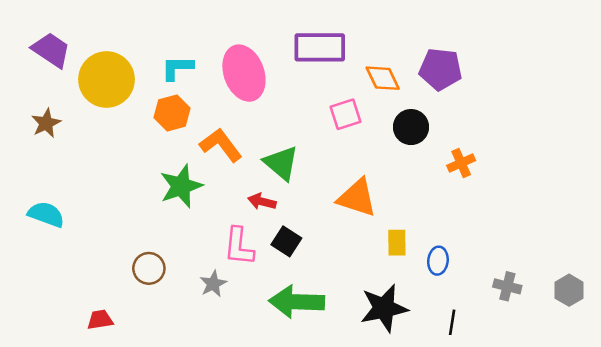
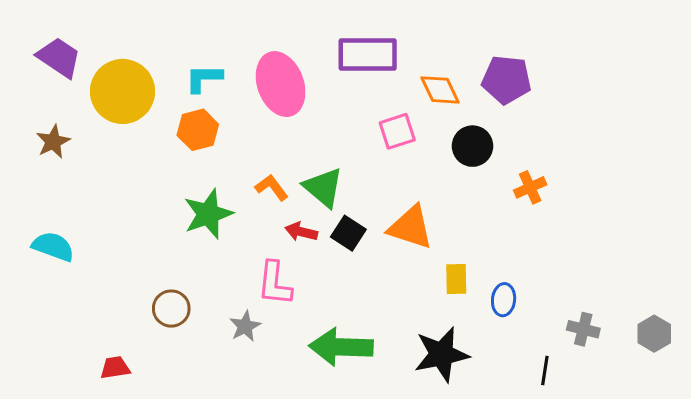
orange L-shape: (221, 145) -> (272, 187), moved, size x0.7
black square: (286, 241) -> (348, 233), moved
black line: (452, 322) -> (545, 371), moved

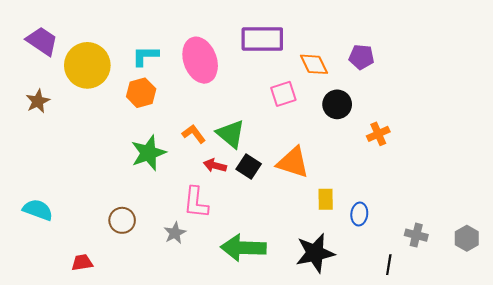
purple pentagon: (506, 80) -> (361, 57), size x0.7
cyan semicircle: (53, 247) -> (38, 210), moved

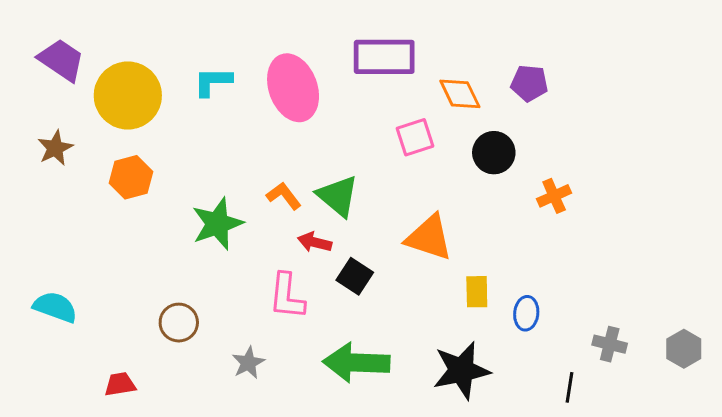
orange hexagon: (141, 93) -> (131, 177), moved
black square: (249, 167) -> (355, 276), moved
gray star: (175, 233) -> (248, 363), moved

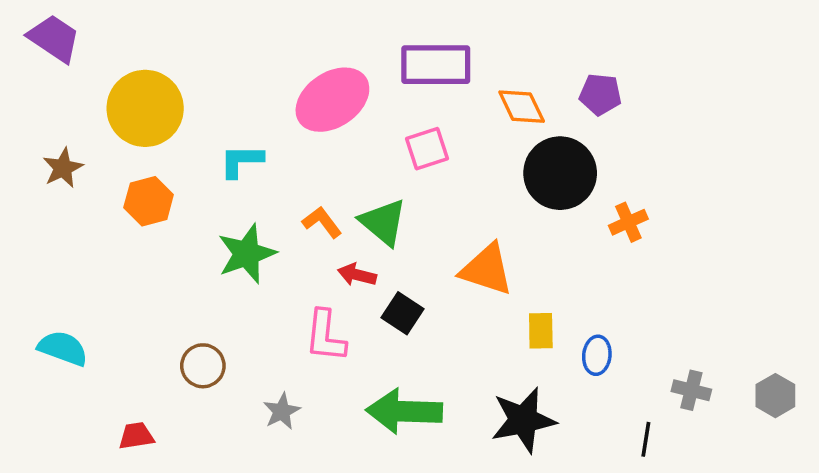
purple trapezoid: (61, 60) -> (54, 38), moved
cyan L-shape: (213, 82) -> (241, 161), moved
pink ellipse: (293, 88) -> (332, 100), turned 76
pink square: (415, 137) -> (427, 149), moved
black circle: (494, 153) -> (560, 173), size x1.5

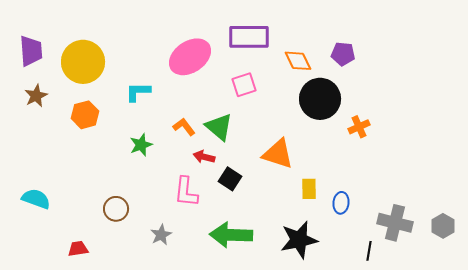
purple trapezoid: (54, 38) -> (31, 51), moved, turned 52
green star: (247, 254) -> (141, 145), size x0.7
gray cross: (691, 390) -> (395, 223), size x1.6

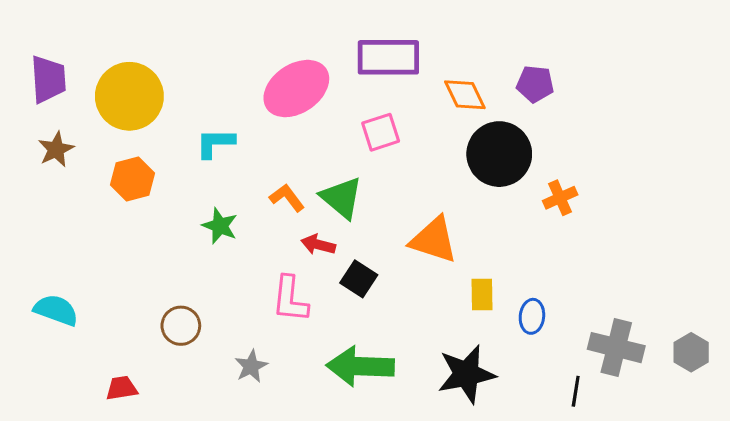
green star: (141, 145) -> (220, 226), turned -30

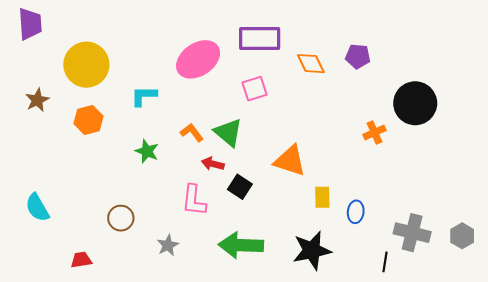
purple trapezoid: (48, 79) -> (30, 24), moved
black circle: (499, 154) -> (415, 103), moved
cyan semicircle: (56, 310) -> (37, 208), turned -140

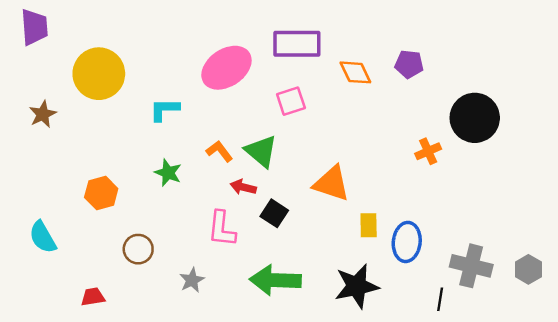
orange hexagon: (88, 120) -> (101, 193), moved
blue ellipse: (356, 212) -> (407, 242), size x1.5

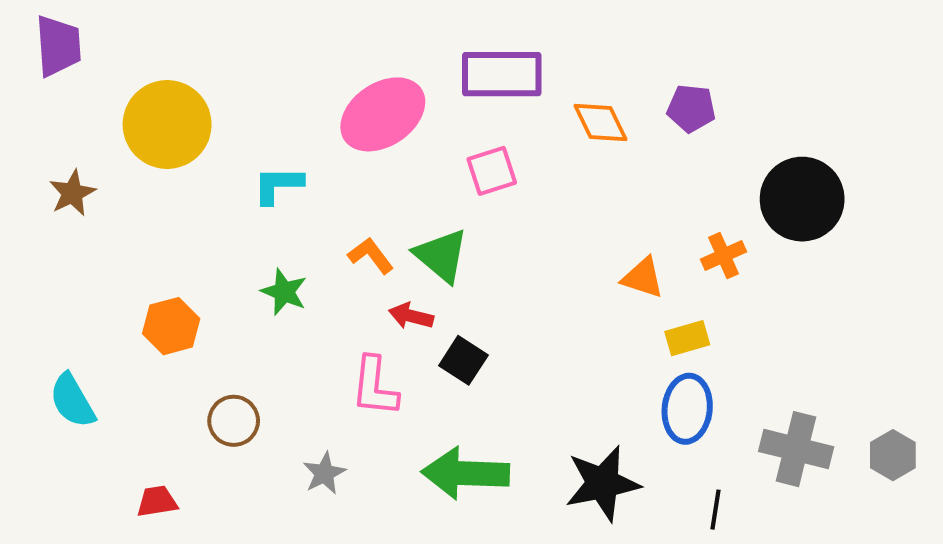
orange triangle: (332, 183) -> (643, 278), moved, size x0.7
yellow rectangle: (369, 225) -> (687, 338), moved, turned 75
black line: (440, 299) -> (715, 510), moved

